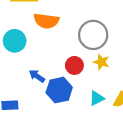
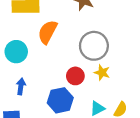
orange semicircle: (46, 21) -> (48, 32), turned 110
blue arrow: (37, 76) -> (21, 86), moved, turned 63

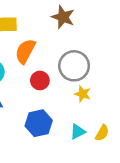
red circle: (75, 76) -> (40, 80), moved

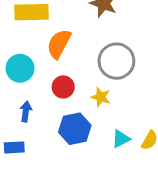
red circle: (40, 80) -> (63, 87), moved
yellow star: (83, 94) -> (101, 97), moved

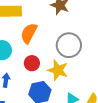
yellow star: (101, 97) -> (58, 70), size x1.5

